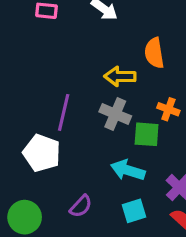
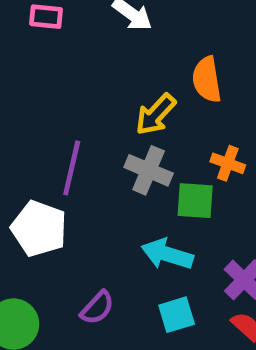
yellow arrow: (120, 76) -> (156, 114), turned -48

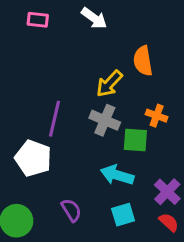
purple semicircle: (97, 308) -> (71, 210), turned -75

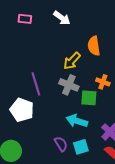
purple line: (55, 119) -> (36, 84), turned -30
purple semicircle: (71, 210) -> (61, 144), moved

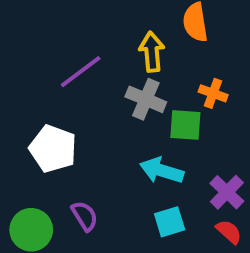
yellow arrow: (72, 61) -> (152, 52), turned 132
purple line: (36, 84) -> (81, 72), moved, turned 70
purple semicircle: (61, 144) -> (85, 216), moved

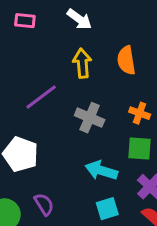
yellow arrow: (152, 52) -> (82, 63), moved
green square: (185, 125) -> (140, 148), moved

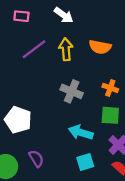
orange semicircle: (126, 60) -> (100, 47), turned -70
purple line: (41, 97) -> (34, 49), moved

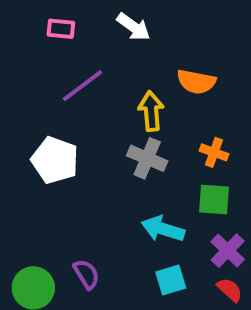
yellow arrow: (66, 49) -> (151, 111), moved
white pentagon: (18, 120) -> (55, 160), moved

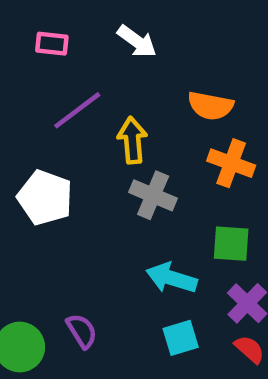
yellow arrow: (151, 111) -> (132, 140), moved
orange cross: (214, 152) -> (231, 163), moved, size x1.4

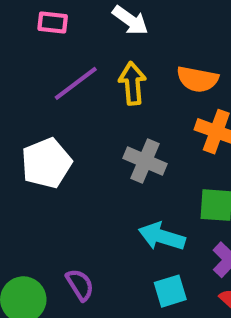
yellow arrow: (132, 140) -> (132, 83), moved
white pentagon: (45, 198) -> (46, 163), turned 30

